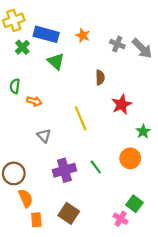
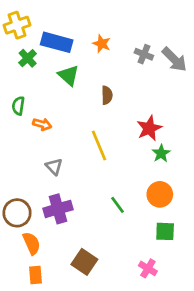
brown semicircle: (100, 77) -> (107, 95), moved
green star: (143, 131) -> (161, 153), moved
purple cross: (64, 170) -> (58, 209), moved
green square: (135, 204) -> (165, 231), moved, turned -35
orange rectangle: (36, 220) -> (36, 275), moved

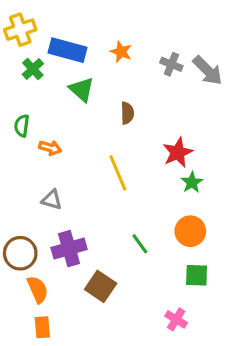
gray triangle: (54, 167) -> (52, 200), moved, turned -30
brown square: (84, 262) -> (101, 286), moved

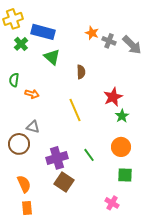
orange star: (121, 52) -> (92, 33), moved
purple cross: (69, 249) -> (57, 158), moved
brown circle: (20, 253) -> (19, 144), moved

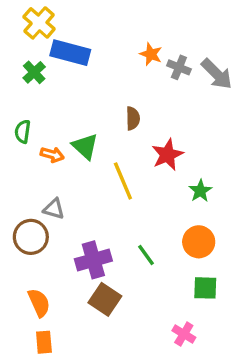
yellow cross: (13, 19) -> (39, 23), moved, turned -30
green triangle: (52, 57) -> (85, 146), moved
red star: (113, 97) -> (167, 155), moved

